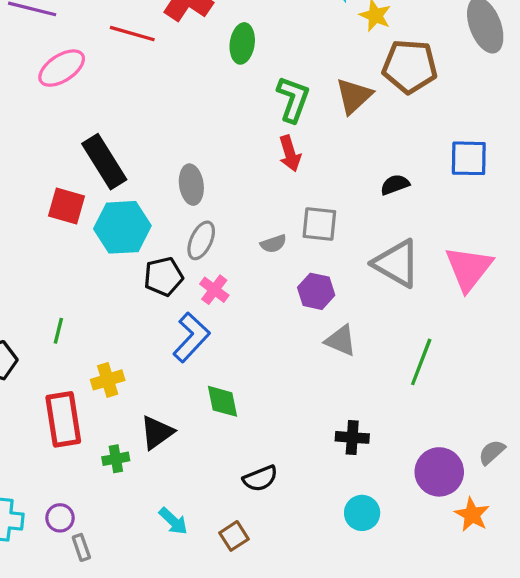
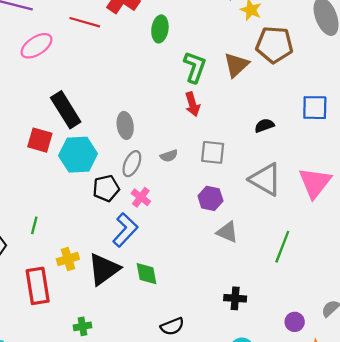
gray semicircle: (273, 244) -> (169, 156), moved
black triangle: (157, 433) -> (104, 269), moved, size x1.4
green cross: (116, 459) -> (83, 326), moved
purple circle: (439, 472) -> (295, 322), size x0.6

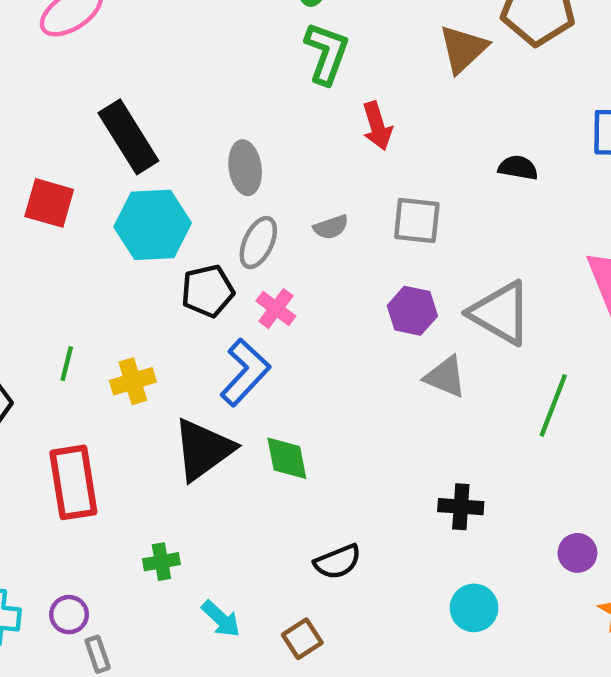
green L-shape: (195, 67) -> (327, 53), moved
black semicircle: (264, 125) -> (518, 168), turned 30
red square: (40, 140) -> (49, 203), moved
gray triangle: (265, 179) -> (500, 313), moved
yellow cross: (68, 259) -> (133, 381), moved

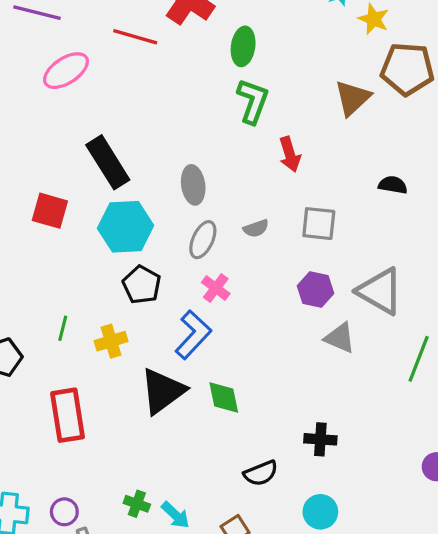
black pentagon: (208, 291) -> (142, 285), moved, turned -30
black cross: (461, 507) -> (320, 439), moved
green cross: (161, 562) -> (137, 504), moved, turned 30
cyan circle: (474, 608) -> (320, 512), moved

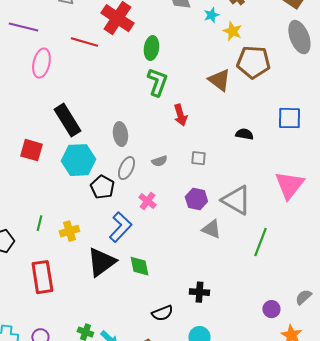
pink ellipse: (66, 71) -> (41, 63), turned -44
brown triangle: (353, 98) -> (219, 80), turned -40
gray square: (319, 224) -> (198, 158), size x0.7
black pentagon: (142, 285) -> (102, 187), moved
pink cross: (216, 288) -> (147, 201), moved

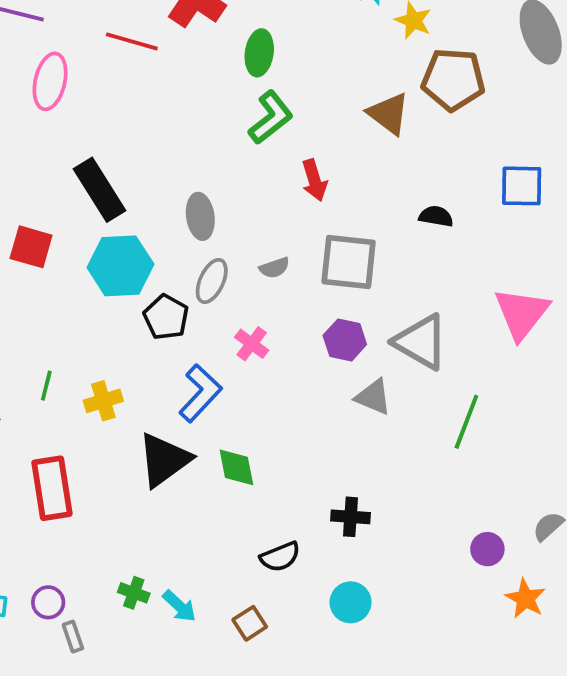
green L-shape: (157, 82) -> (271, 117), turned 32
gray square: (198, 158) -> (349, 262), size x2.0

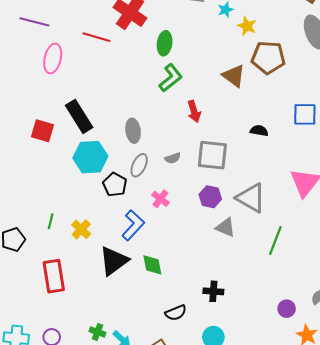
red square: (31, 247) -> (43, 131), moved
yellow cross: (103, 401) -> (81, 229), turned -30

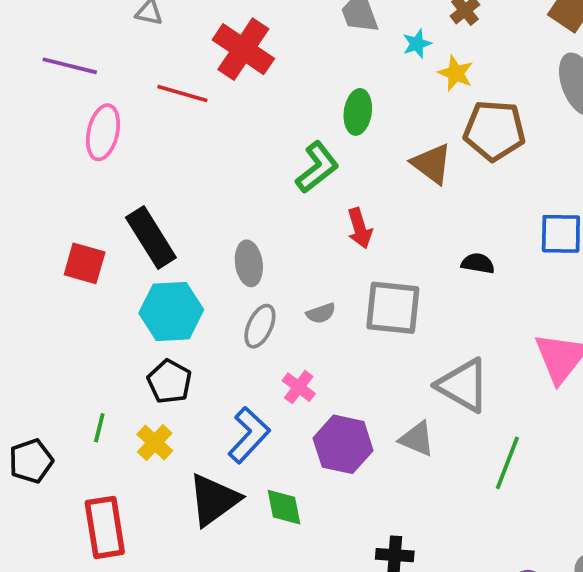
green ellipse: (165, 43) -> (358, 112), moved
black pentagon: (115, 185) -> (169, 382), moved
purple hexagon: (210, 197) -> (343, 444), moved, size x1.4

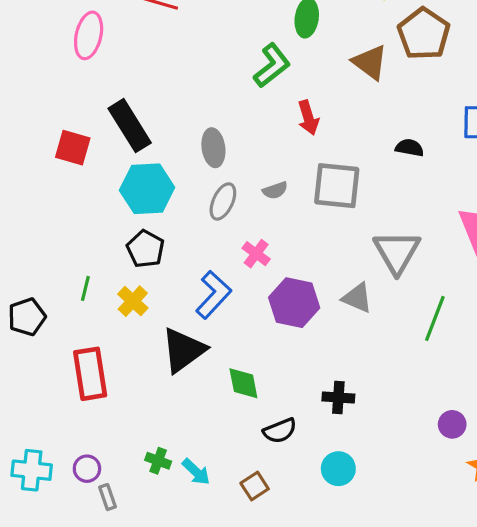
brown pentagon: (494, 130) -> (424, 34), turned 30
gray triangle: (463, 385) -> (397, 252), turned 30
green diamond: (284, 507) -> (243, 383), moved

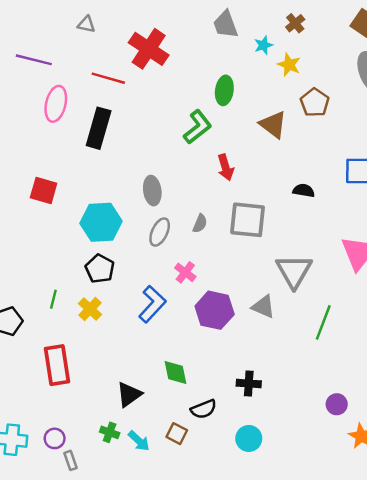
brown pentagon: (424, 34) -> (315, 103), size x0.7
black rectangle: (130, 126) -> (99, 128), moved, turned 48
gray semicircle: (275, 190) -> (200, 224), turned -48
black triangle: (183, 350) -> (129, 394), moved, size x0.7
brown square: (255, 486) -> (177, 434), moved, turned -30

